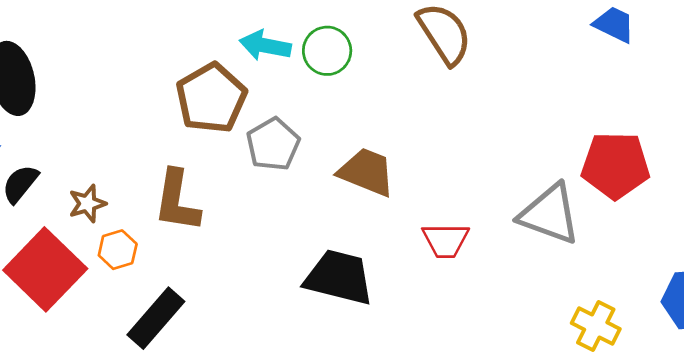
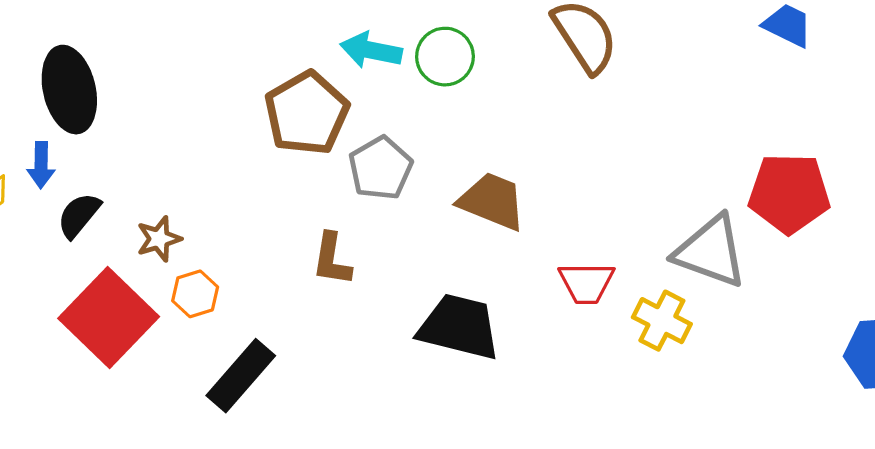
brown L-shape: (177, 201) -> (332, 259), moved, size x0.7
yellow cross: (596, 326) -> (662, 321), moved

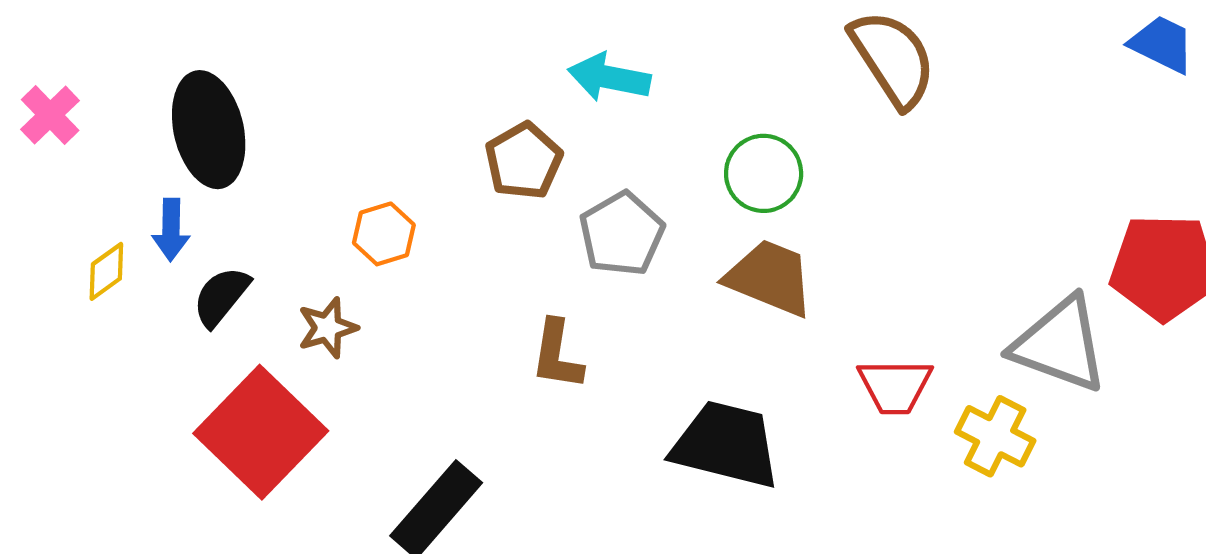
green circle: (445, 57) -> (764, 173), moved
brown pentagon: (307, 113) -> (524, 161), size x0.7
orange hexagon: (195, 294) -> (384, 234), moved

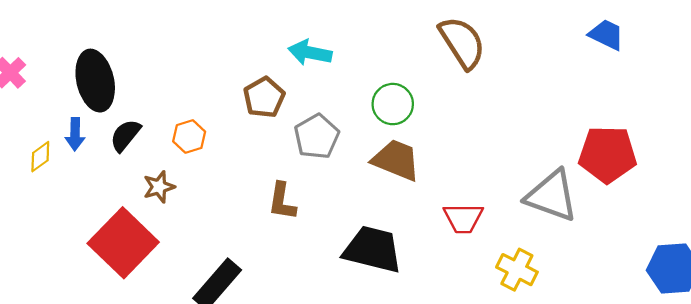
black semicircle: (221, 296) -> (125, 135), moved
yellow cross: (995, 436) -> (517, 270), moved

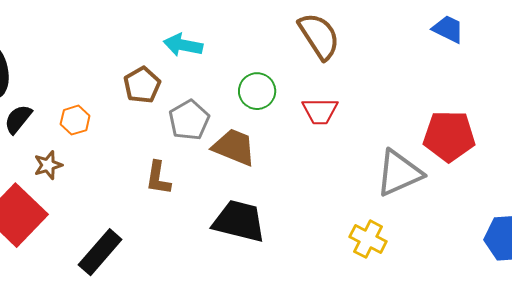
brown trapezoid: (396, 160) -> (234, 147), moved
gray triangle: (552, 196) -> (399, 173), turned -44
red trapezoid: (463, 218) -> (320, 111), moved

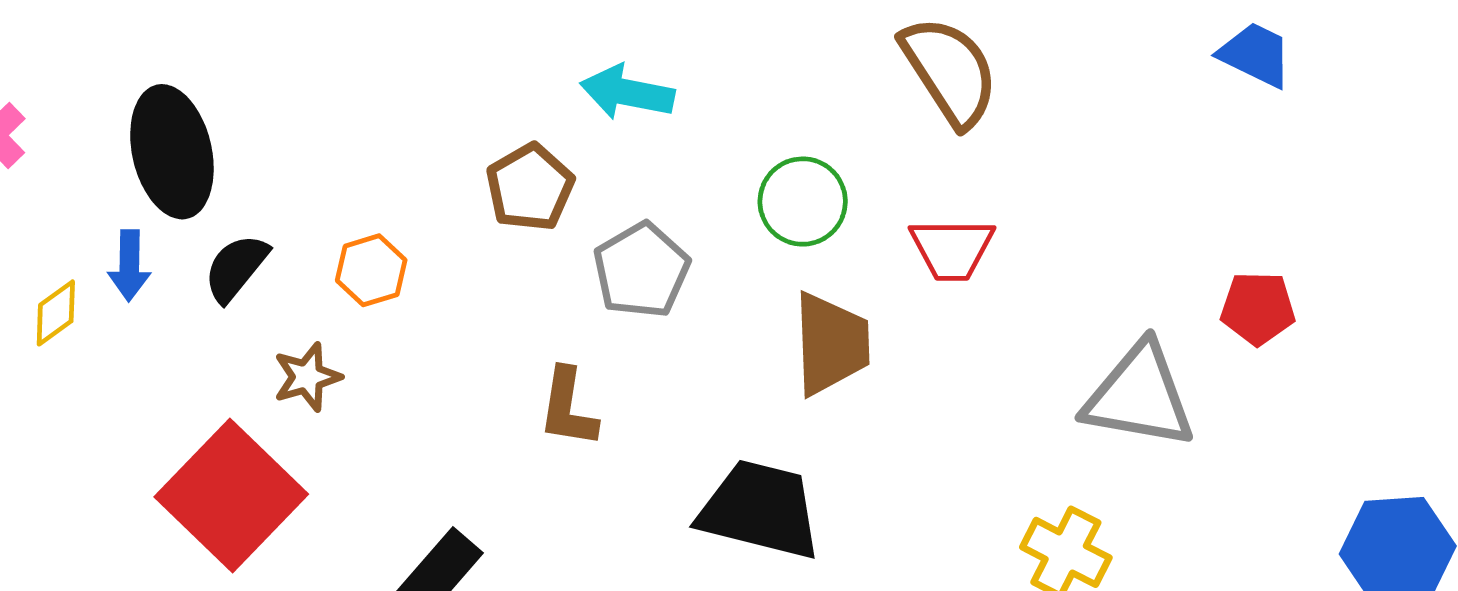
red pentagon: (449, 136) -> (1258, 308), size x0.6
brown trapezoid: (234, 147) -> (831, 344), moved, turned 66
gray triangle: (399, 173) -> (1139, 396), turned 34

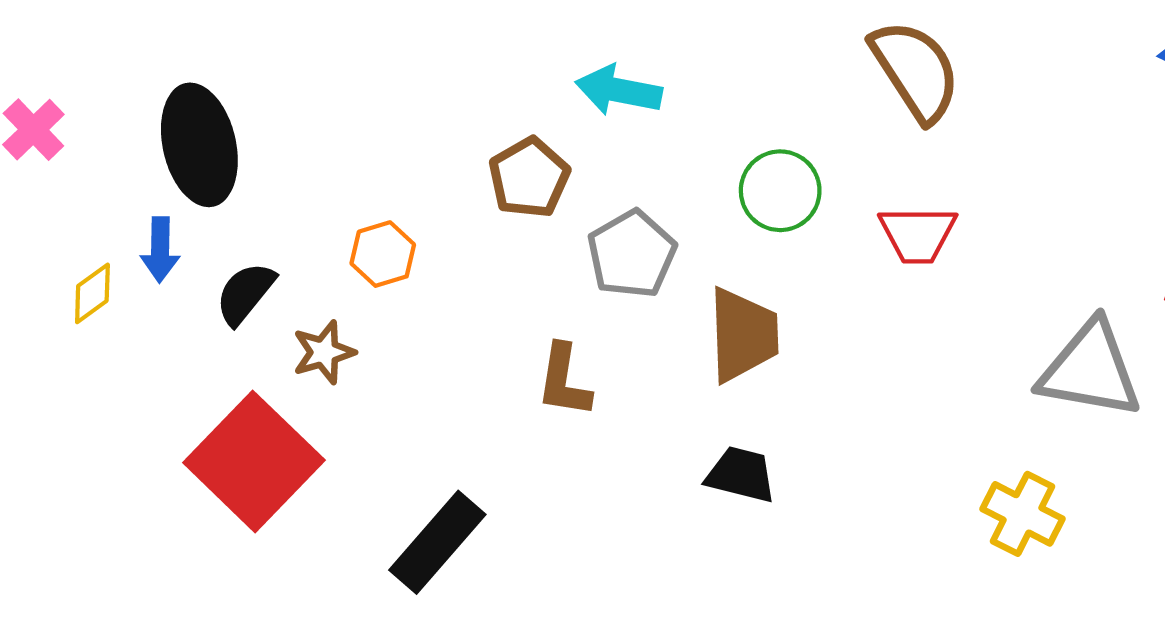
black semicircle: (236, 268) -> (245, 293), moved
brown trapezoid: (831, 344) -> (743, 335), moved
black trapezoid: (760, 510) -> (741, 475), size x0.6

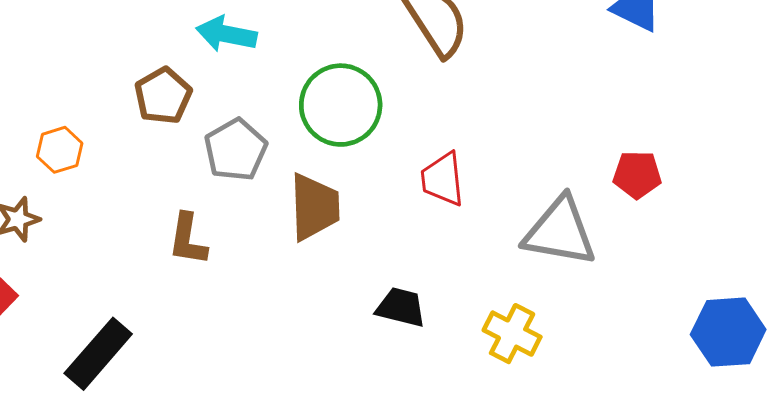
green circle: (780, 191) -> (341, 105), size x1.4
red trapezoid: (918, 234) -> (443, 179), moved, turned 84
black trapezoid: (741, 475) -> (401, 307), moved

